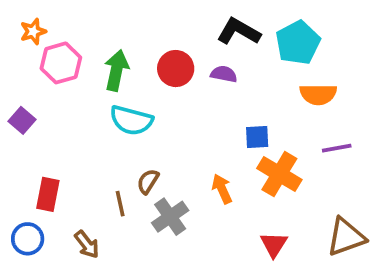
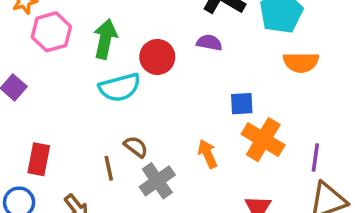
red circle: (176, 69) -> (157, 57), moved
cyan semicircle: (131, 120) -> (120, 87), turned -30
purple line: (337, 148) -> (315, 157), moved, turned -72
brown semicircle: (148, 181) -> (136, 147), turned 95

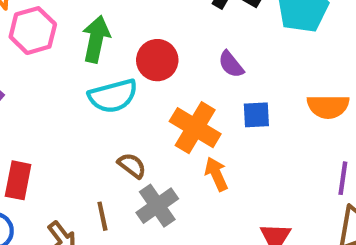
purple semicircle: (209, 43) -> (231, 64), moved, turned -140
orange semicircle: (301, 62) -> (328, 107), moved
orange cross: (263, 140) -> (195, 128), moved
brown line: (109, 168) -> (102, 216), moved

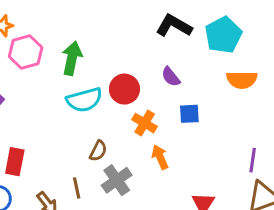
red circle: (157, 60) -> (124, 89), moved
orange semicircle: (328, 107) -> (242, 80), moved
orange cross: (195, 128) -> (145, 123), size x0.7
brown semicircle: (132, 166) -> (98, 151), turned 80

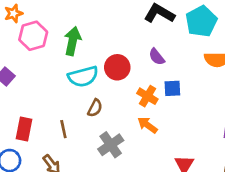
orange cross: (145, 123) -> (147, 96), moved
brown semicircle: (98, 151) -> (95, 108), moved
orange arrow: (160, 157) -> (147, 125), turned -30
brown line: (77, 188) -> (63, 129), moved

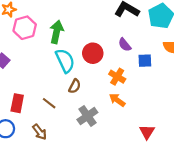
cyan semicircle: (83, 76) -> (65, 61), turned -100
blue square: (172, 88) -> (145, 61), moved
brown line: (63, 129) -> (49, 103), turned -40

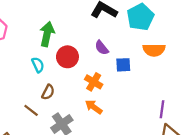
green arrow: (57, 32) -> (47, 34), moved
cyan semicircle: (65, 61) -> (38, 65), size x0.6
brown line: (49, 103) -> (31, 110), moved

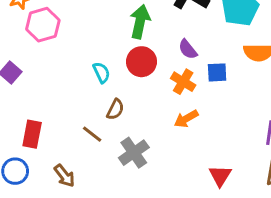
green arrow: (47, 34) -> (140, 22), moved
orange cross: (94, 82) -> (183, 82), moved
orange arrow: (94, 107) -> (186, 119), moved, turned -66

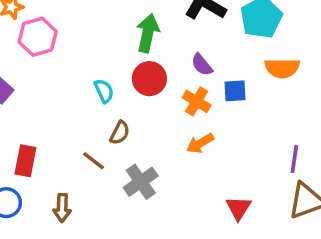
brown arrow: (64, 176) -> (62, 208), turned 40

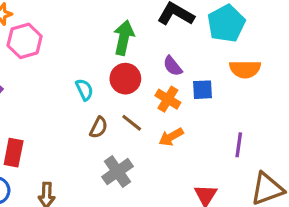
purple line: (294, 159) -> (239, 145), moved
brown line: (94, 161) -> (132, 123), moved

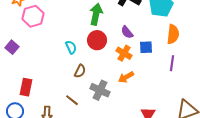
orange semicircle: (245, 69) -> (173, 34), turned -84
brown line: (132, 123) -> (72, 100), moved
purple line: (239, 145) -> (172, 63), moved
gray cross: (117, 172) -> (100, 90), moved, turned -30

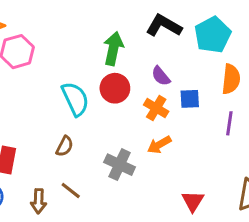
cyan semicircle: (71, 47) -> (75, 99), size x1.6
brown semicircle: (80, 71) -> (65, 146), moved
brown line: (72, 100) -> (71, 191), moved

